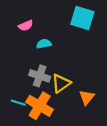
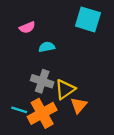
orange triangle: (87, 97) -> (79, 105), moved
orange cross: (40, 106) -> (42, 113), turned 30

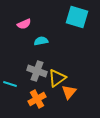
cyan line: (19, 110) -> (10, 84), moved
orange cross: (42, 113) -> (37, 99), size x0.7

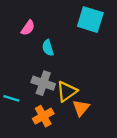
pink semicircle: (24, 24) -> (28, 28), turned -32
cyan semicircle: (41, 41) -> (48, 48), turned -96

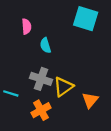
pink semicircle: (28, 28) -> (26, 26), turned -40
orange triangle: (81, 108) -> (90, 100), moved

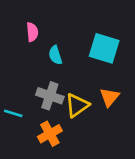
cyan square: (86, 19) -> (104, 48), moved
orange triangle: (90, 100) -> (110, 97), moved

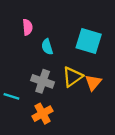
yellow triangle: (77, 105) -> (72, 77), moved

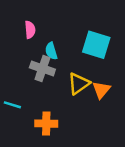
gray cross: (43, 81) -> (42, 68), moved
orange cross: (43, 114) -> (46, 124), turned 30

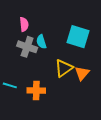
gray cross: (42, 68) -> (27, 47), moved
orange cross: (46, 124) -> (36, 91), moved

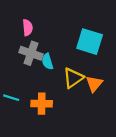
cyan semicircle: (41, 42) -> (47, 61), moved

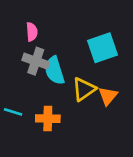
cyan square: (90, 42) -> (103, 48), turned -36
cyan semicircle: (47, 61) -> (54, 70), size x1.5

